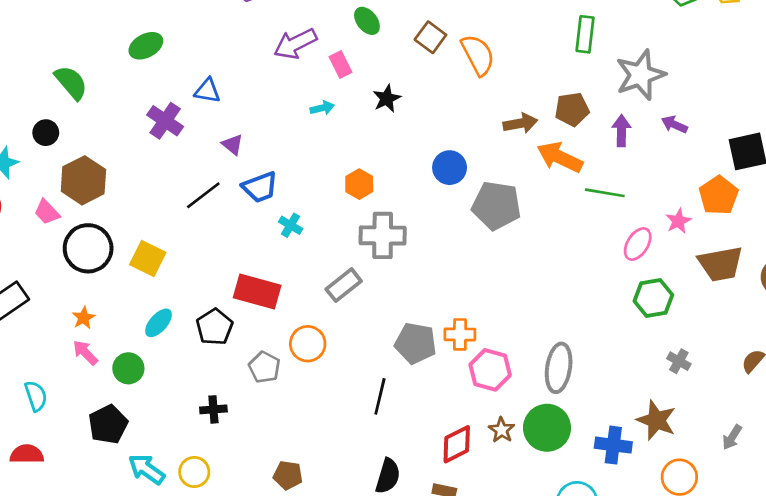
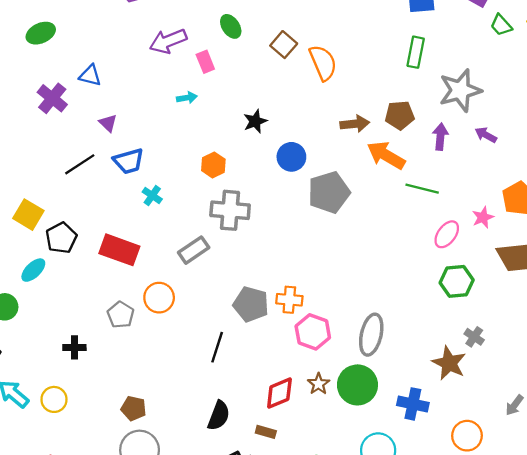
black star: (387, 99) -> (255, 121), moved
gray pentagon: (496, 206) -> (329, 192), turned -30
black pentagon: (215, 327) -> (61, 238), moved
brown star: (656, 420) -> (449, 363), moved

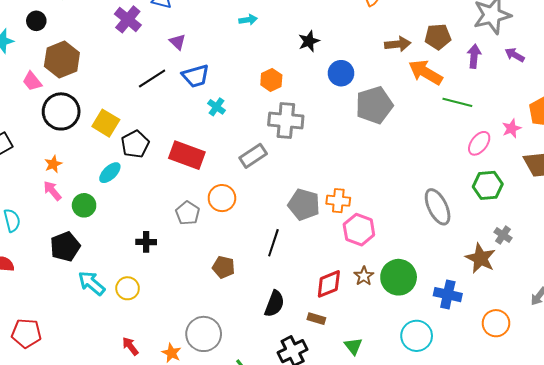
gray ellipse: (371, 335) -> (438, 207), moved, turned -39
brown pentagon: (134, 408) -> (224, 267), moved

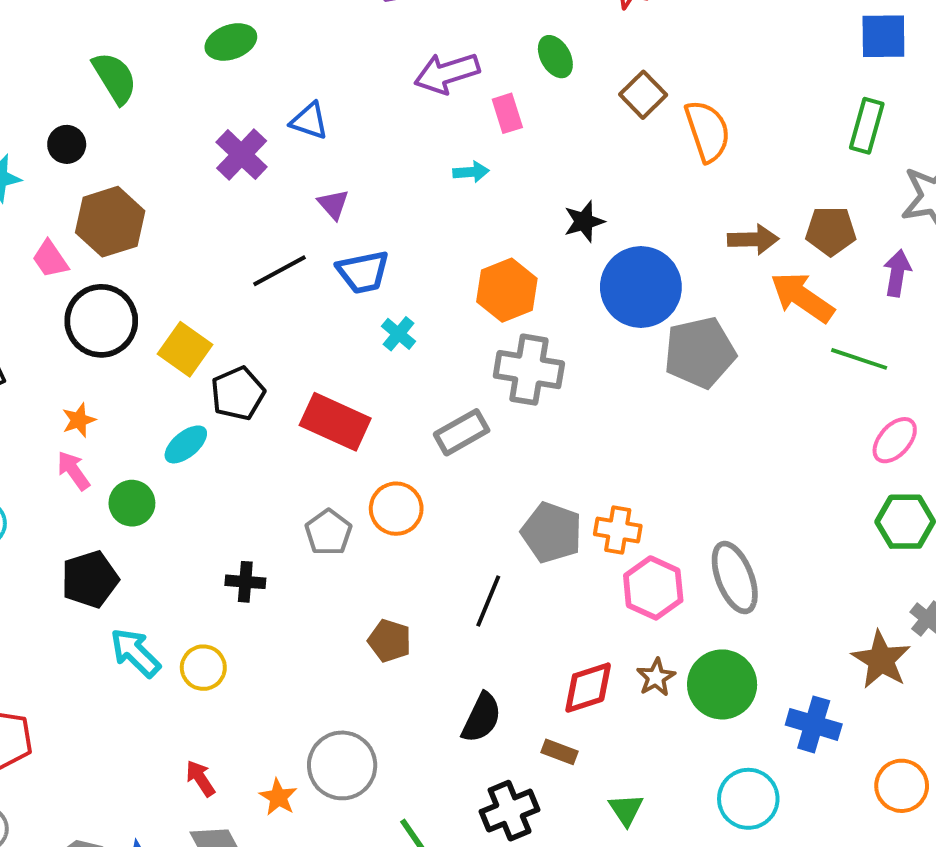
blue circle: (341, 73) -> (641, 287), size x1.6
orange hexagon: (271, 80) -> (507, 290), size x1.4
gray ellipse: (438, 207) -> (735, 578), moved

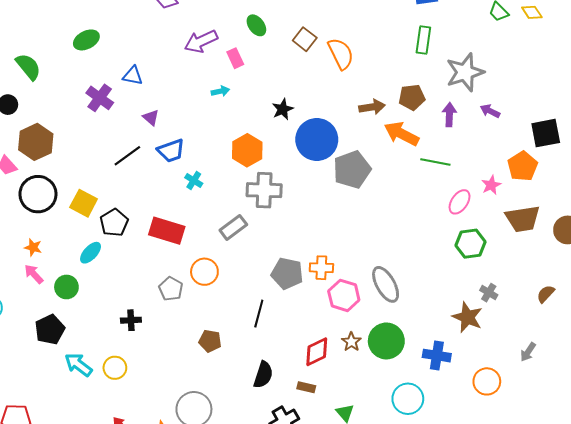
orange star: (79, 420) -> (33, 247), turned -30

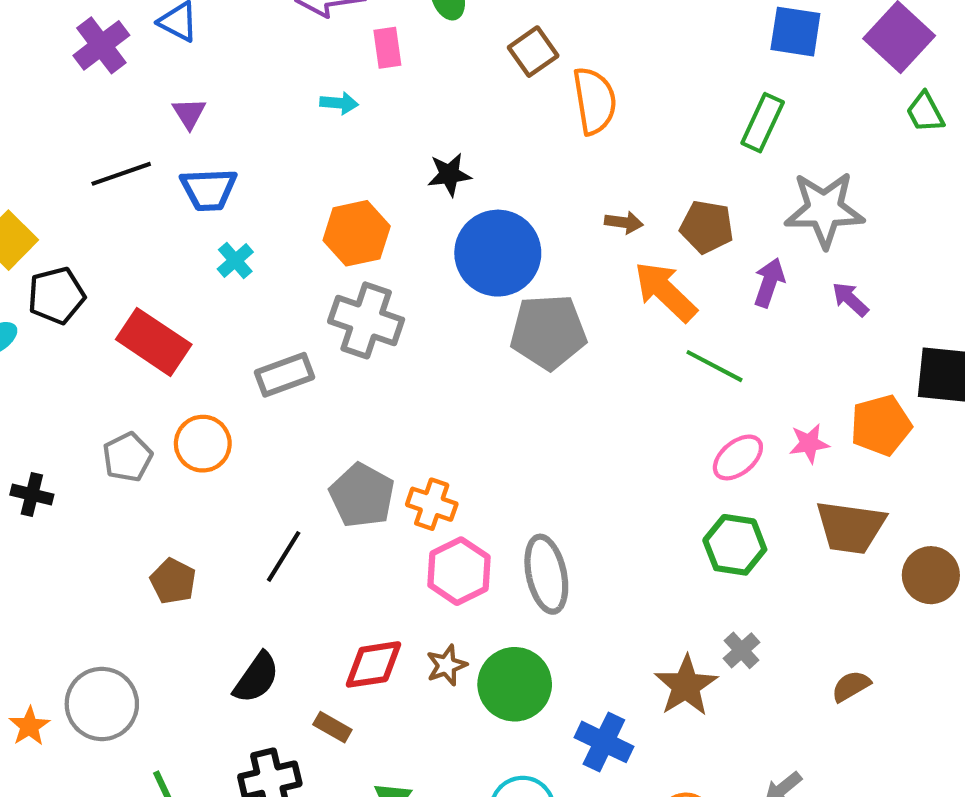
brown arrow: (372, 107) -> (624, 222), size x0.7

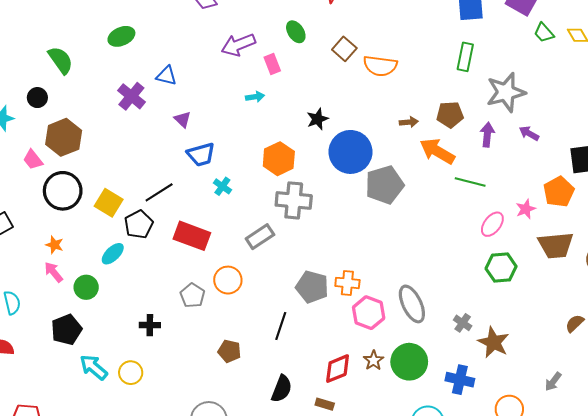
orange semicircle: (595, 101) -> (380, 66), turned 120
black line: (121, 174) -> (159, 192), moved
gray cross: (742, 650) -> (463, 323), moved

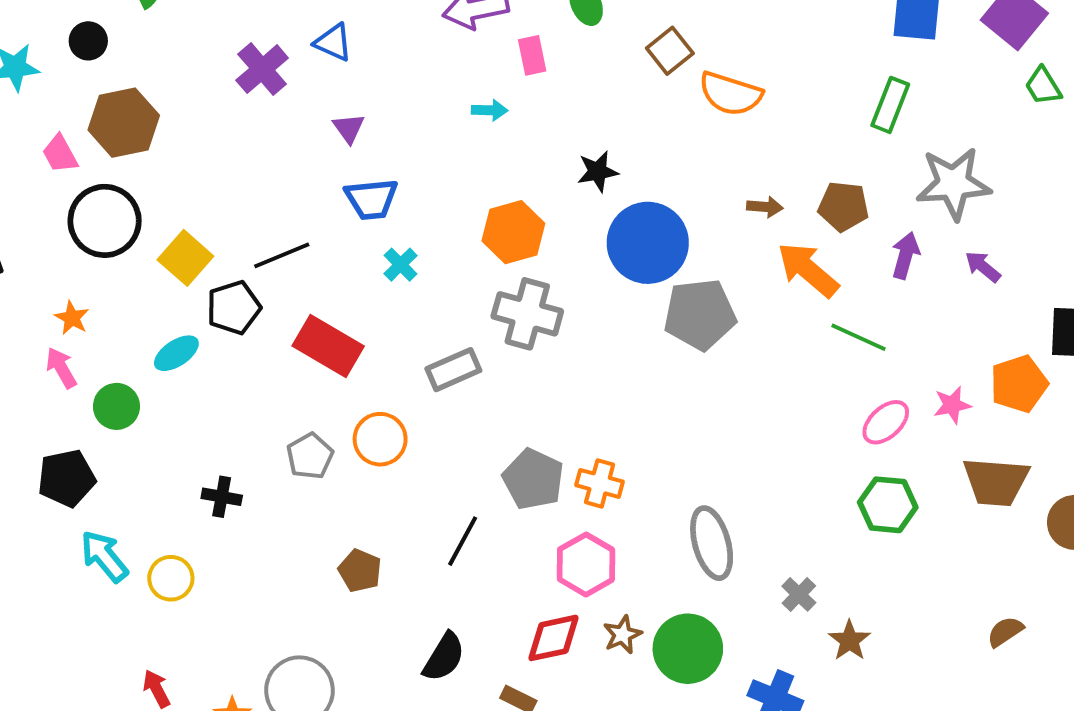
pink hexagon: (369, 313) -> (586, 565), moved
brown star: (493, 342) -> (849, 640), size x0.7

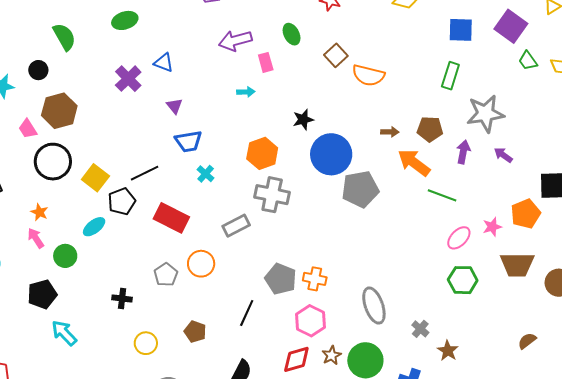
yellow circle: (171, 578) -> (146, 343), moved

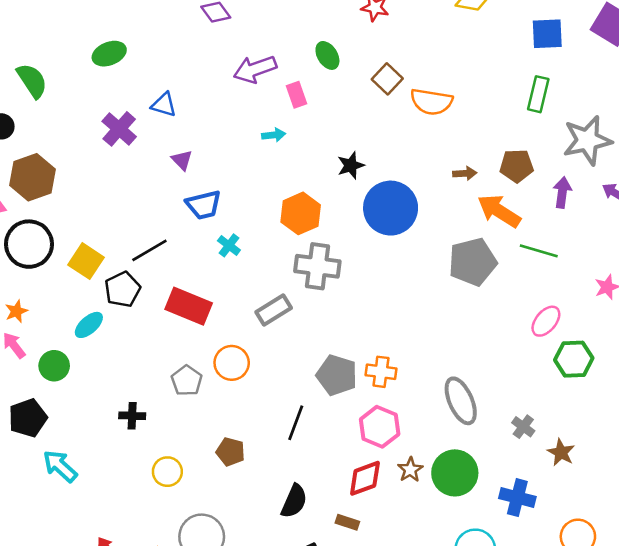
gray pentagon: (360, 189) -> (473, 262), moved
orange star: (39, 212) -> (16, 311), turned 30
pink ellipse: (459, 238) -> (546, 321), moved

